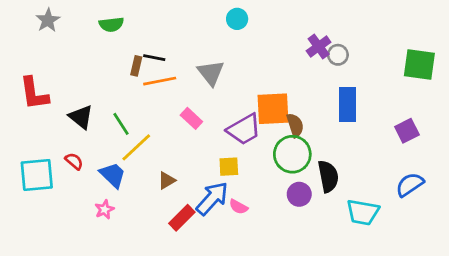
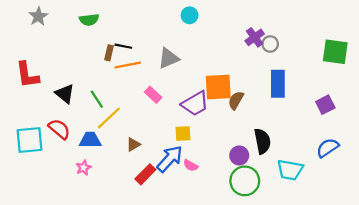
gray triangle: (211, 73) -> (169, 58), turned 45
brown semicircle: (295, 125) -> (236, 100), turned -132
green circle: (292, 154) -> (245, 181), moved
red semicircle: (74, 161) -> (59, 129), size x1.5
blue trapezoid: (113, 175) -> (90, 140), turned -45

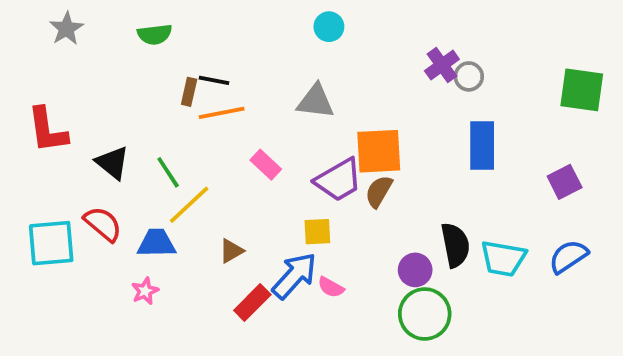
gray triangle: (169, 58) -> (316, 101), moved, turned 30
brown semicircle: (236, 100) -> (379, 191), moved
cyan trapezoid: (290, 170) -> (503, 258), moved

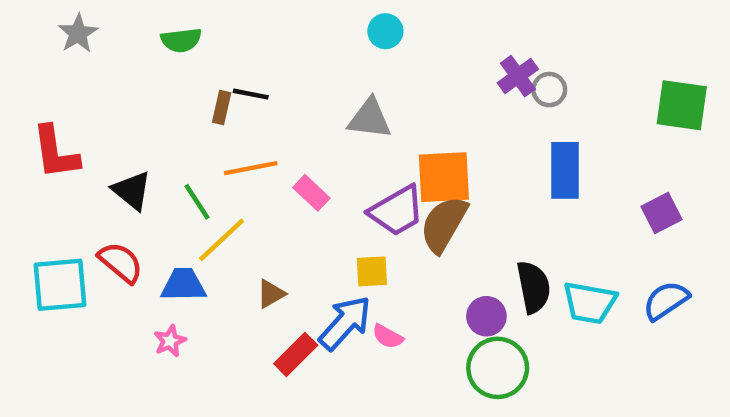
orange line: (222, 113) -> (251, 168), moved
brown semicircle: (379, 191) -> (444, 224), size x1.5

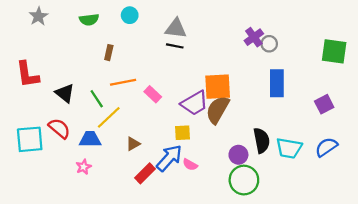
cyan circle: (385, 31) -> (130, 15), moved
black line: (251, 94) -> (175, 46), moved
gray triangle: (370, 119) -> (176, 28), moved

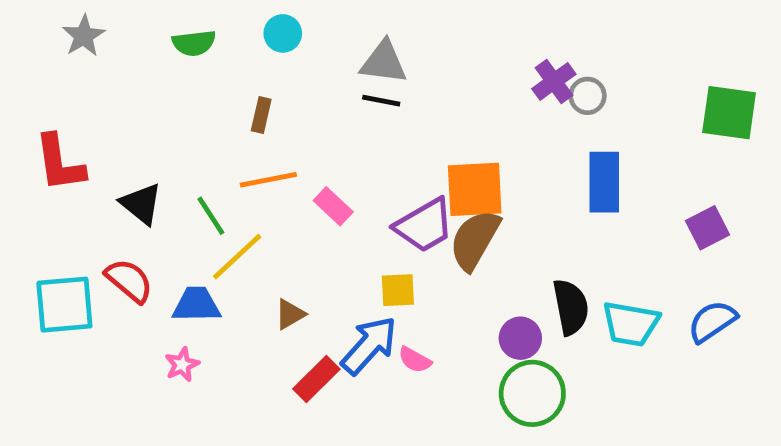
brown rectangle: (109, 53) -> (261, 115), moved

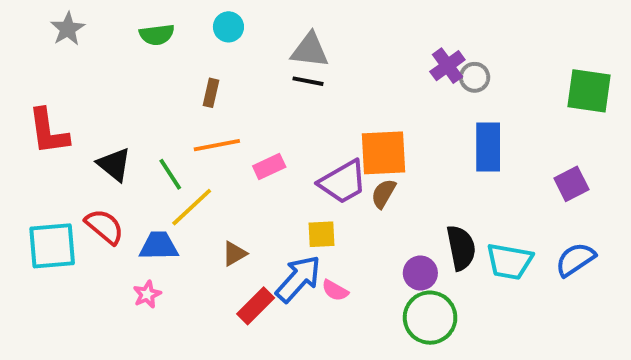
pink rectangle: (333, 206) -> (269, 166), turned -68
brown semicircle: (475, 240) -> (384, 194), size x0.6

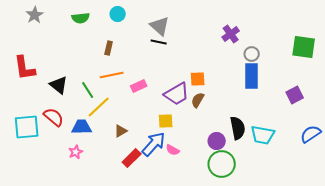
gray triangle: (310, 50) -> (160, 26), turned 35
gray circle: (475, 77) -> (252, 54), moved
orange square: (384, 153) -> (198, 79), size x0.6
blue semicircle: (575, 259) -> (311, 134), moved

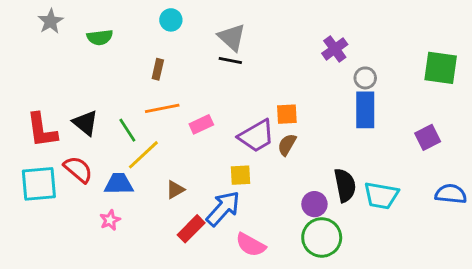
green semicircle: (81, 18) -> (100, 37), moved
red L-shape: (25, 68) -> (42, 130), moved
blue semicircle: (311, 134) -> (451, 194), turned 40
pink semicircle: (173, 150) -> (251, 245), moved, size x1.5

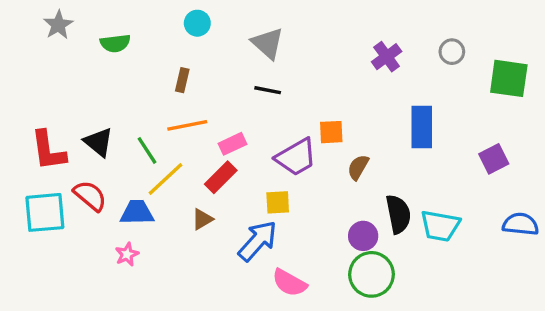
black line: (230, 61) -> (268, 90), moved
gray circle: (365, 78) -> (452, 52), moved
brown semicircle: (287, 145) -> (358, 167), moved
red rectangle: (191, 229) -> (221, 177), moved

